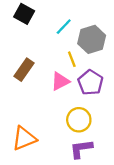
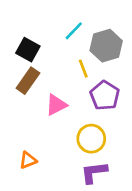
black square: (24, 14) -> (28, 50), moved
pink triangle: (60, 81) -> (56, 105), moved
orange triangle: (24, 138) -> (28, 160), size x0.6

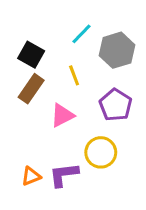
yellow line: (83, 69) -> (74, 75), moved
purple L-shape: (94, 172) -> (64, 175), moved

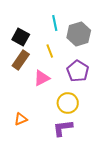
cyan line: (82, 34) -> (55, 23), turned -56
purple L-shape: (64, 175) -> (63, 128), moved

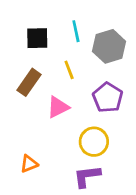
black square: (21, 37) -> (37, 38), moved, turned -30

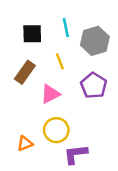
yellow circle: (94, 142) -> (56, 130), moved

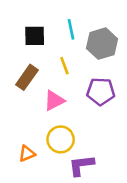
purple pentagon: (94, 86) -> (101, 92), turned -30

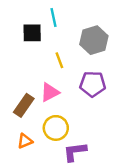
cyan line: (71, 29) -> (53, 17), moved
brown rectangle: (27, 77) -> (24, 105), moved

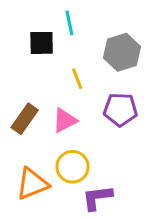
brown rectangle: (24, 105) -> (25, 119), moved
orange triangle: (25, 141) -> (32, 184), size x1.6

